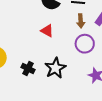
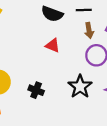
black star: (55, 68) -> (80, 87), moved

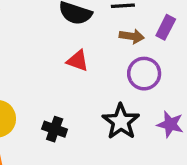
brown arrow: (89, 30) -> (132, 36), turned -70

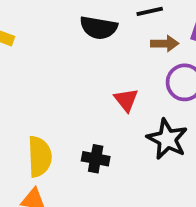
red triangle: (78, 61) -> (126, 100), moved, turned 40

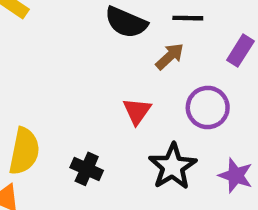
brown arrow: (165, 43) -> (170, 56), moved, turned -56

